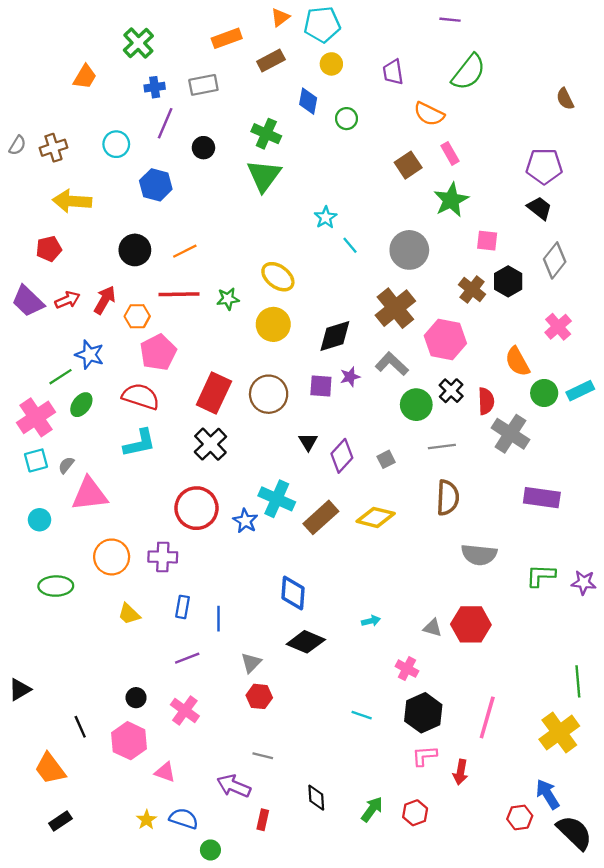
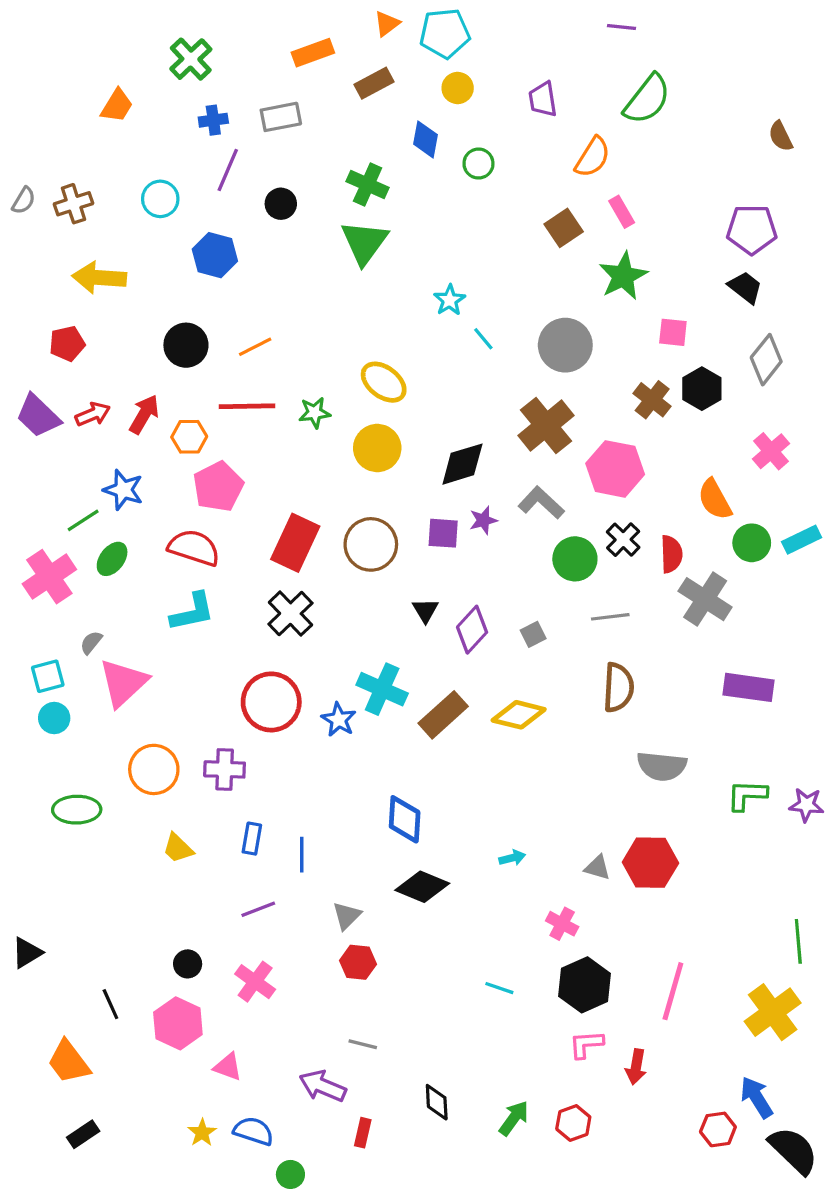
orange semicircle: (429, 114) -> (593, 157), turned -84
cyan square: (36, 460) -> (48, 676), moved
pink triangle: (90, 494) -> (123, 683), turned -36

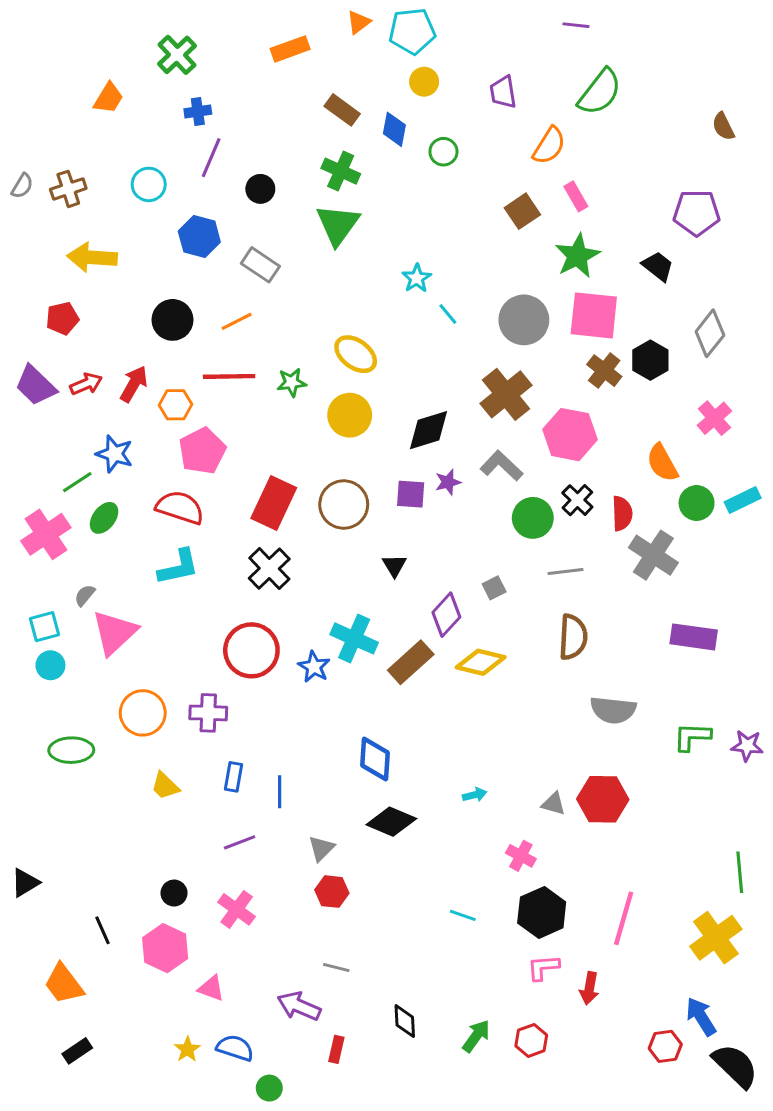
brown rectangle: (374, 83) -> (342, 110), moved, turned 64
gray rectangle: (281, 117) -> (260, 265), moved, turned 45
black trapezoid: (745, 287) -> (658, 266), moved
pink square: (673, 332) -> (594, 315), moved, size x1.8
purple diamond: (472, 630) -> (446, 615), moved

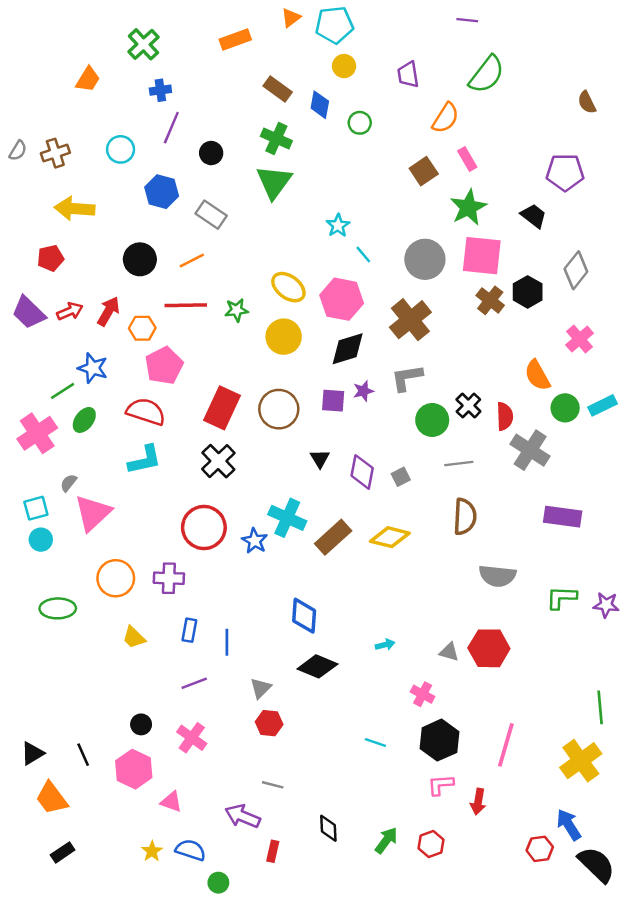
pink hexagon: (570, 435) -> (342, 299), moved
gray L-shape: (502, 466) -> (407, 378), turned -52
purple diamond: (446, 615) -> (362, 472), moved, turned -32
black triangle: (25, 883) -> (32, 753), moved

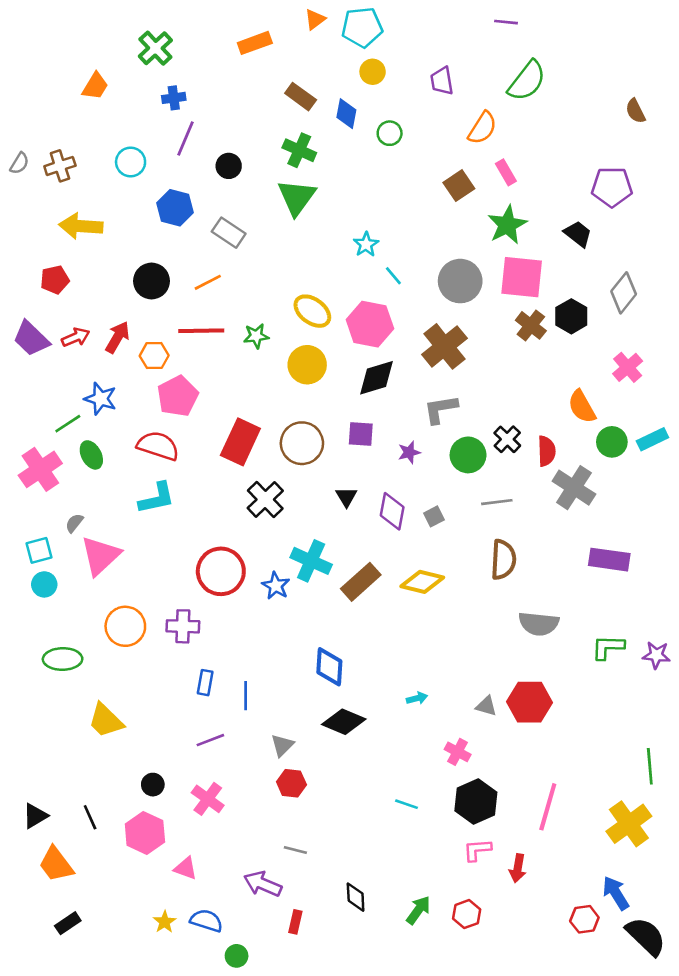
purple star: (363, 391) -> (409, 452), moved
green ellipse: (84, 420) -> (91, 455), turned -65
black cross: (218, 461) -> (265, 499), moved
yellow trapezoid: (134, 637) -> (106, 720), moved, size x1.4

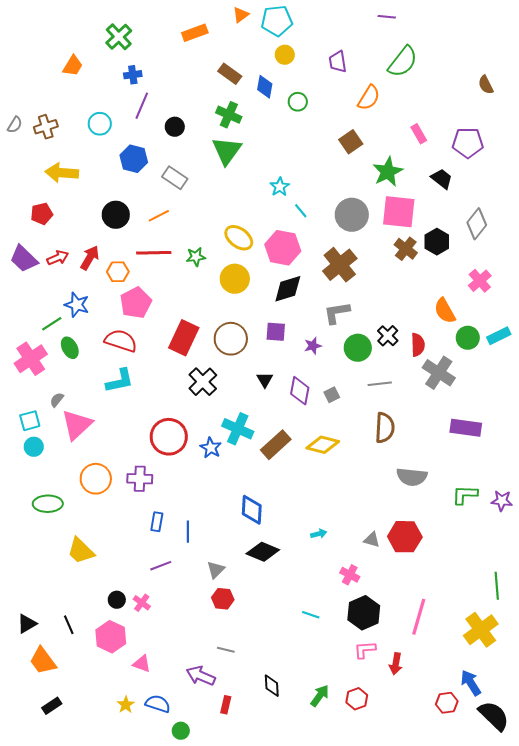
pink rectangle: (506, 172) -> (419, 134), moved
pink cross: (208, 799) -> (142, 603), moved, size x0.7

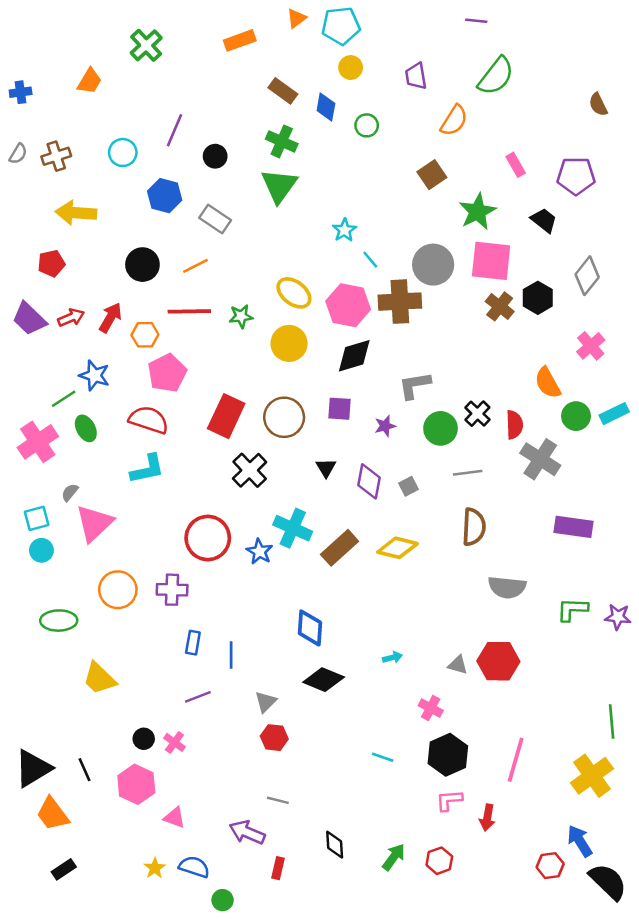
blue cross: (133, 75) -> (21, 92), moved
brown cross: (340, 265) -> (400, 302), moved, turned 36
black triangle: (27, 624) -> (33, 768), size x1.6

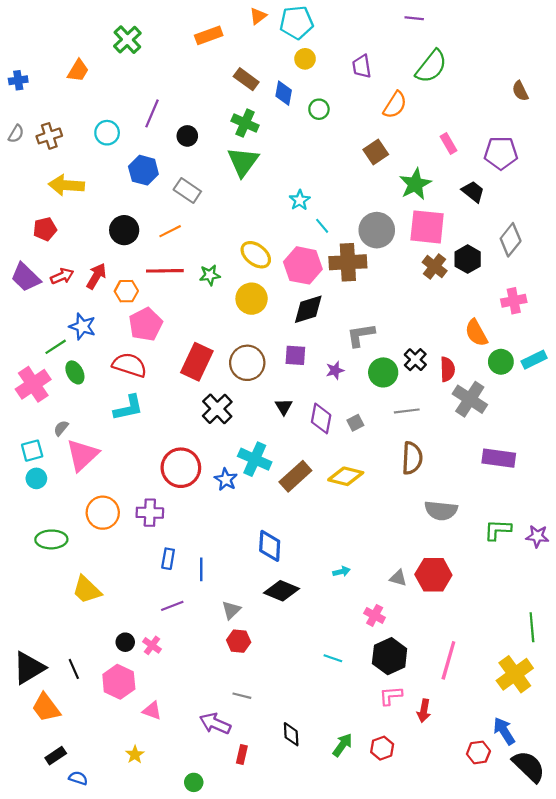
pink cross: (591, 346) -> (514, 301), turned 30
blue semicircle: (194, 867) -> (78, 778), moved, size x0.7

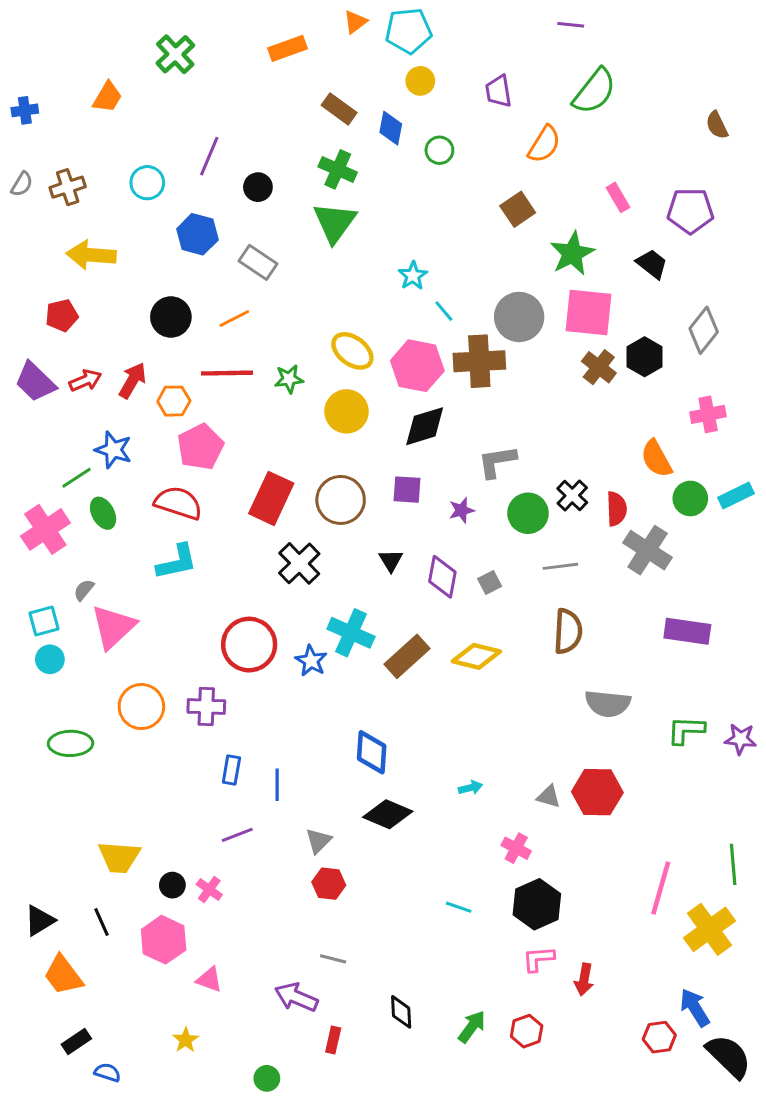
yellow trapezoid: (87, 590) -> (119, 857), moved, turned -40
pink line: (448, 660) -> (661, 888), moved
black triangle: (29, 668) -> (40, 920), size x0.7

